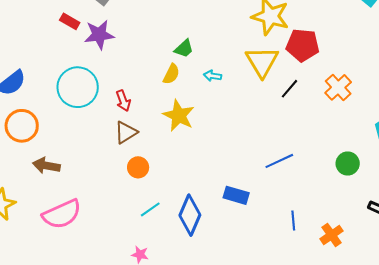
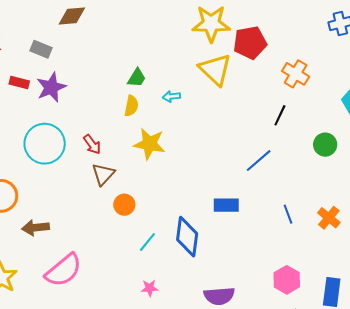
black line: (289, 89) -> (280, 115), moved

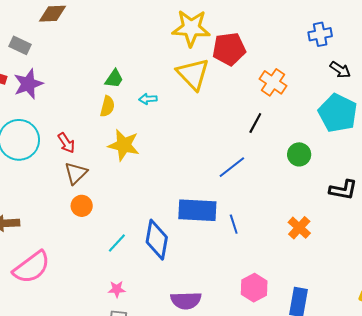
orange circle: (124, 205) -> (82, 206), moved
blue rectangle: (226, 205) -> (197, 210), size x1.5
blue line: (288, 214) -> (234, 224), moved

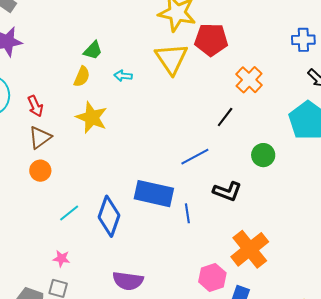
black L-shape: (343, 190) -> (227, 191), moved
orange cross: (299, 228) -> (250, 249), moved, size x1.6
pink hexagon: (254, 288) -> (212, 277), moved

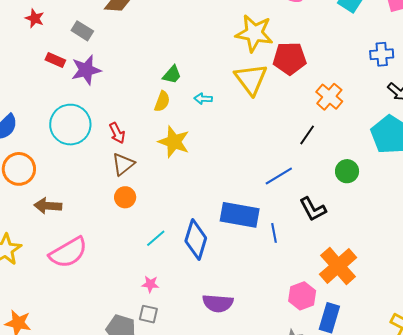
black L-shape: (227, 191) -> (313, 209), turned 44

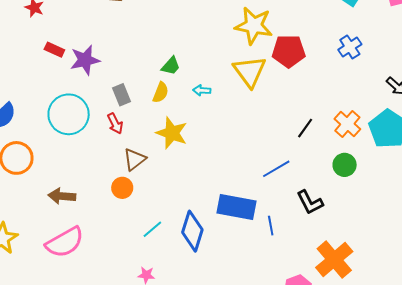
gray rectangle: (82, 31) -> (121, 95), moved, turned 35
blue cross: (382, 54) -> (350, 47), moved, turned -30
orange cross: (329, 97) -> (347, 124), moved
brown triangle: (123, 164) -> (135, 159), moved
brown arrow: (48, 206) -> (62, 196), moved

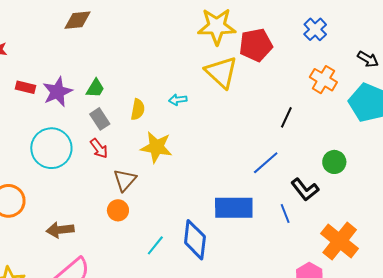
green trapezoid: (171, 66) -> (95, 88), moved
orange cross: (347, 124) -> (323, 80), moved
green circle: (345, 165) -> (334, 162), moved
blue line: (271, 226) -> (285, 214), moved

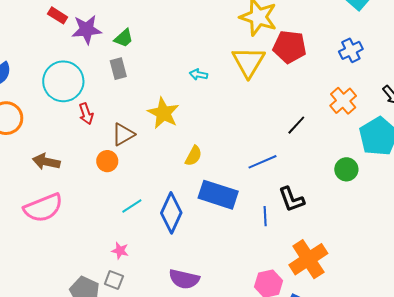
yellow semicircle: (138, 109) -> (193, 156), moved
red arrow: (99, 148) -> (86, 114), moved
green circle: (334, 162) -> (346, 169), moved

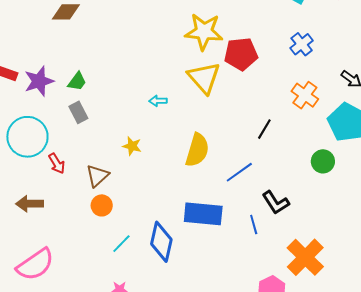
yellow star: (163, 113) -> (132, 146), size x0.6
yellow semicircle: (193, 156) -> (197, 150), moved, size x1.6
orange circle: (107, 161) -> (102, 205), moved
brown arrow: (46, 162) -> (30, 204), moved

